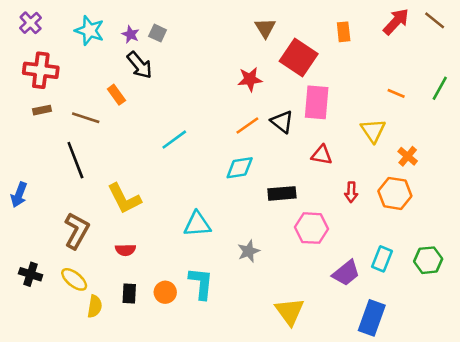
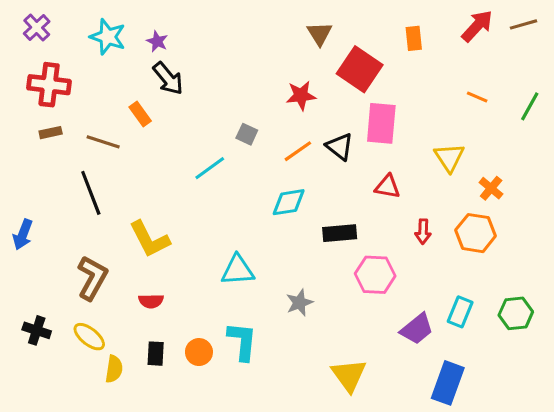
brown line: (435, 20) -> (523, 24), turned -55
gray square: (158, 33) -> (247, 134), moved
orange line: (396, 93) -> (477, 97), moved

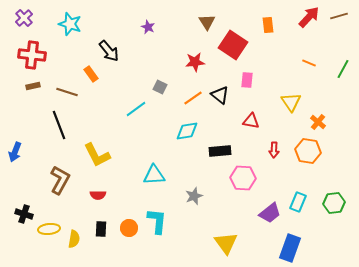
purple star: (157, 41) -> (148, 27), moved
pink rectangle: (381, 123) -> (247, 80), size x0.6
yellow ellipse: (89, 337) -> (49, 229), moved, turned -45

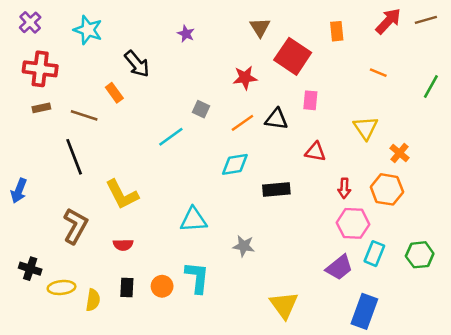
orange line: (309, 63) -> (378, 73), moved
black triangle: (220, 95) -> (276, 119), turned -30
pink hexagon: (243, 178) -> (353, 223), moved
gray star: (194, 196) -> (244, 246), turned 30

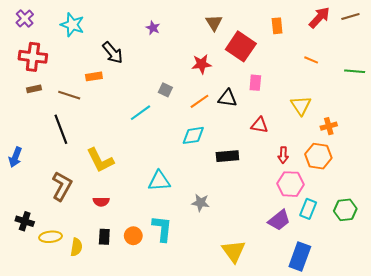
green line: (431, 86) -> (355, 71), turned 66
orange rectangle: (114, 93) -> (94, 76), turned -63
orange cross: (400, 153) -> (329, 126), turned 35

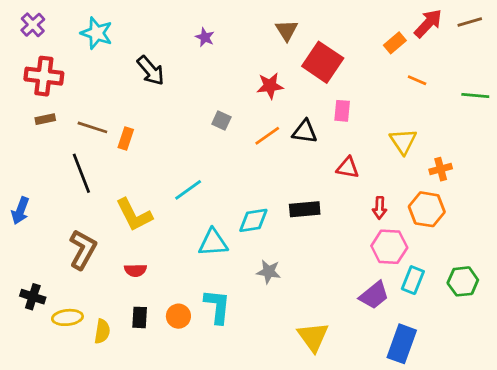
orange rectangle: (277, 26) -> (395, 43), moved, turned 56
orange rectangle: (94, 76) -> (126, 139), moved, turned -63
cyan line: (141, 113) -> (188, 190), moved
cyan diamond: (193, 135) -> (253, 220), moved

